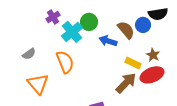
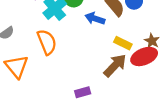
brown star: (153, 55) -> (152, 41), moved

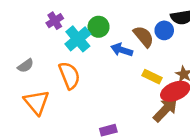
brown arrow: (115, 65) -> (165, 109), moved

